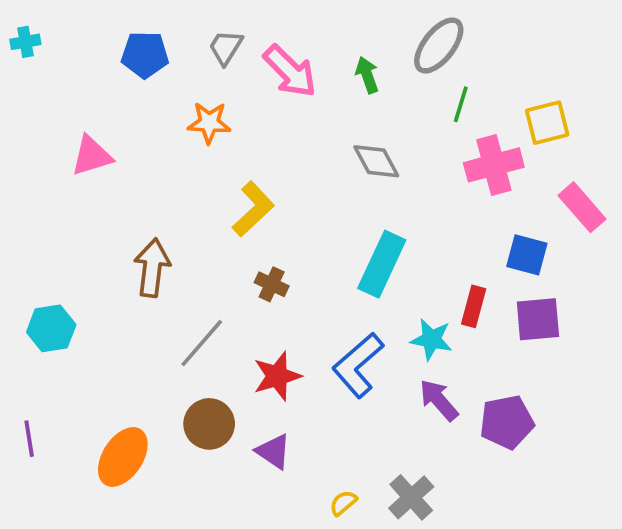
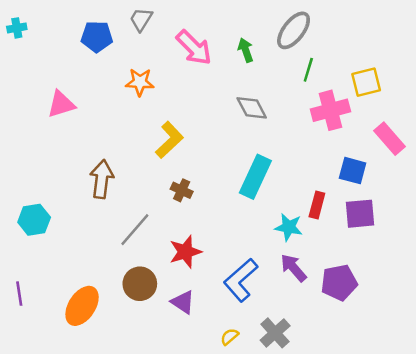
gray trapezoid: (226, 47) -> (141, 19), moved
blue L-shape: (358, 365) -> (241, 280), moved

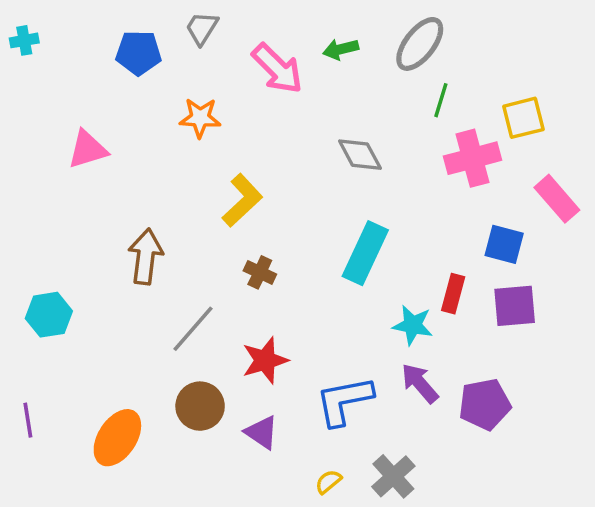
green arrow: (246, 50) -> (341, 49), moved, turned -85
blue L-shape: (241, 280) -> (344, 401), turned 30

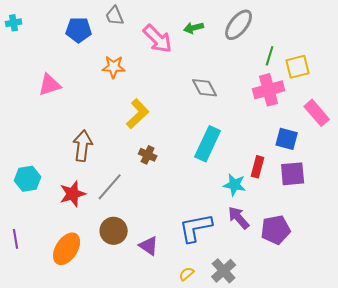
gray trapezoid: (202, 28) -> (115, 16), turned -55
green line: (441, 100) -> (270, 56), moved
red star: (265, 360) -> (73, 194), moved

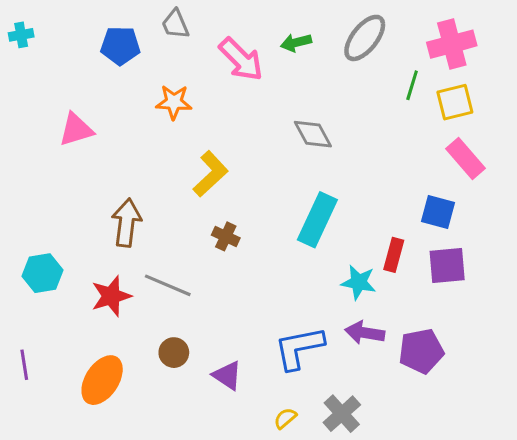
pink cross: (269, 90) -> (452, 44), moved
pink rectangle: (317, 113) -> (466, 159), moved
gray line: (110, 187) -> (168, 285), turned 72
purple arrow: (239, 218) -> (365, 333), turned -40
brown circle: (114, 231) -> (174, 353), size x0.7

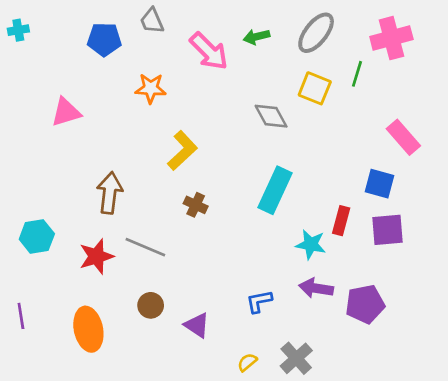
yellow square: (455, 102) -> (315, 88), moved, turned 36
blue L-shape: (299, 348) -> (259, 301), size x0.6
orange ellipse: (102, 380) -> (88, 329), turned -45

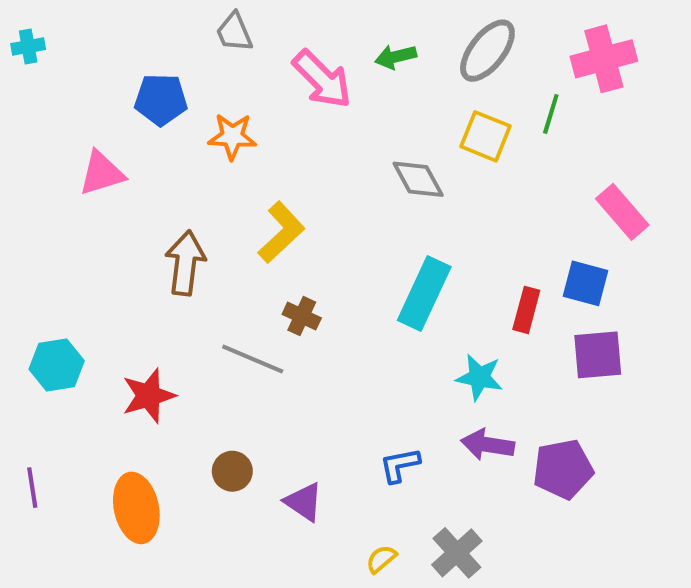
blue pentagon: (104, 39) -> (161, 100), moved
brown arrow: (110, 193) -> (185, 263), moved
red rectangle: (341, 221) -> (526, 310), moved
gray line: (145, 247) -> (253, 359), moved

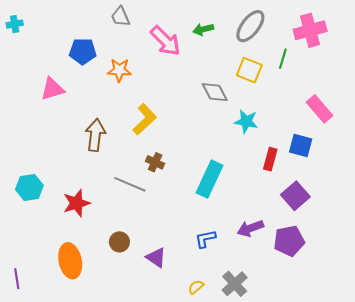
cyan rectangle: (424, 294) -> (210, 179), moved
purple square: (598, 355) -> (295, 196), moved, turned -36
cyan star: (479, 377) -> (246, 121), moved
purple arrow: (487, 445) -> (250, 228), turned -30
purple line: (32, 488) -> (17, 279), moved

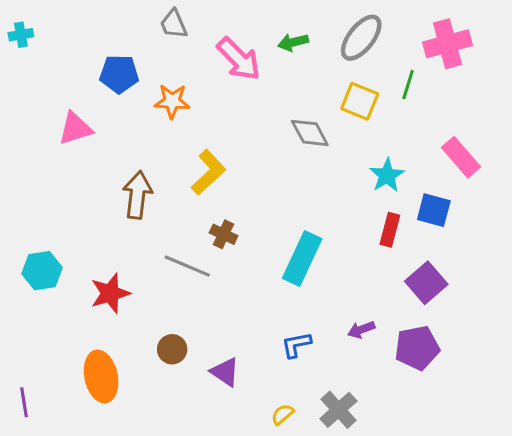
cyan star: (246, 121) -> (387, 175), moved, turned 30
purple arrow: (250, 228) -> (361, 330), size x0.7

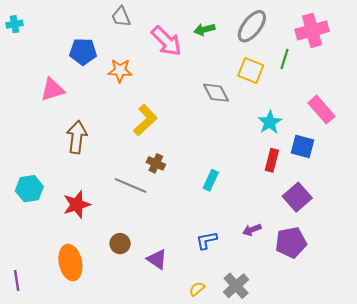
brown arrow: (137, 195) -> (77, 137), moved
cyan rectangle: (302, 259) -> (211, 180), size x0.6

